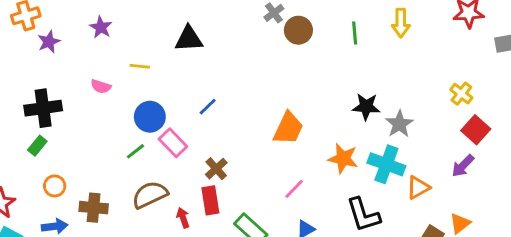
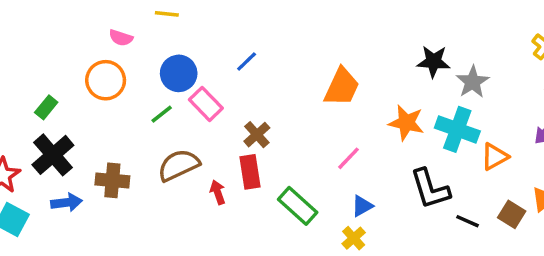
black cross: (43, 108) -> (53, 155), moved, turned -33
orange circle: (55, 186) -> (106, 80), moved, size x1.5

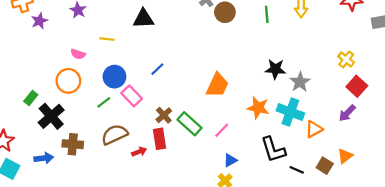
black cross: (53, 155) -> (51, 116), moved
red arrow: (218, 192) -> (139, 152), turned 88
green rectangle: (298, 206) -> (190, 124), moved

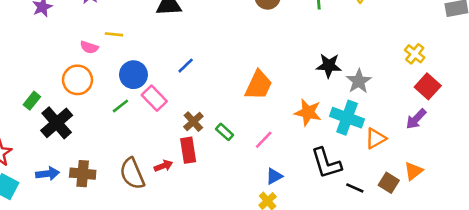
yellow line: (107, 39) -> (114, 34), moved
green rectangle: (190, 124) -> (225, 132), size x0.6
brown semicircle: (114, 135) -> (132, 174), moved, turned -88
brown cross: (73, 144) -> (83, 174), moved

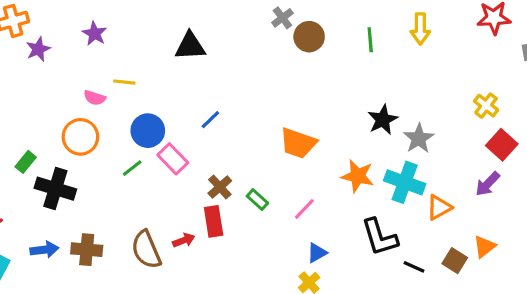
black star: (329, 66) -> (383, 120), turned -30
orange trapezoid: (258, 85) -> (298, 143), turned 84
black cross: (57, 123) -> (55, 189), turned -32

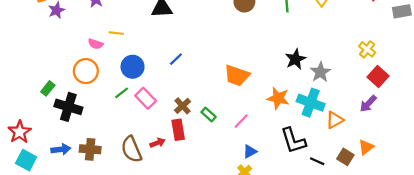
pink rectangle: (173, 159) -> (146, 98), moved

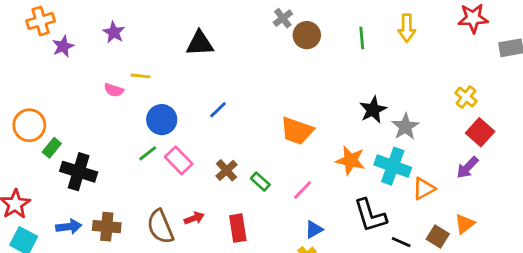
orange circle: (86, 71) -> (29, 125), moved
red rectangle: (178, 130) -> (238, 228), moved

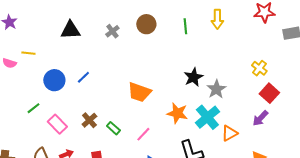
gray cross: (283, 18) -> (112, 31), moved
blue circle: (162, 120) -> (54, 80), moved
pink rectangle: (179, 160) -> (57, 124), moved
cyan cross: (393, 166) -> (207, 117), turned 30

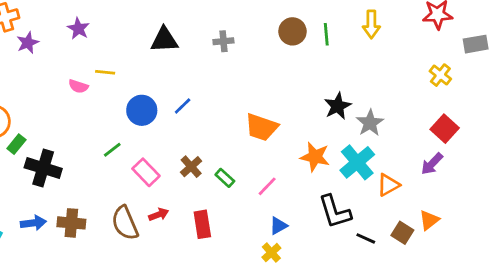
brown circle: (146, 24) -> (292, 31), moved
gray cross: (112, 31) -> (223, 41), turned 32
yellow cross: (259, 68) -> (440, 75), moved

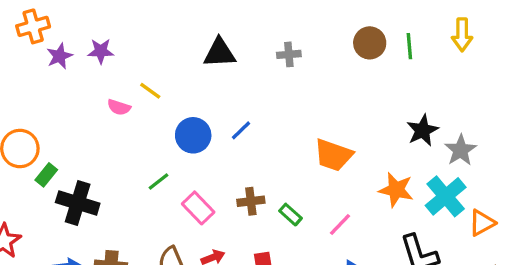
purple star: (78, 29) -> (101, 51), moved, turned -30
yellow line: (105, 72) -> (150, 91), turned 30
brown cross: (191, 167) -> (251, 201), turned 35

